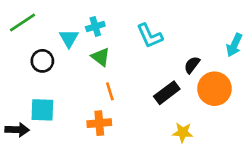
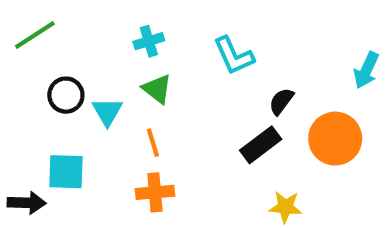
cyan triangle: (69, 38) -> (107, 112), moved
black semicircle: (192, 65) -> (281, 101), moved
orange line: (110, 91) -> (153, 143), moved

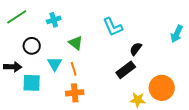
cyan cross: (149, 41) -> (54, 20), moved
cyan triangle: (107, 112) -> (55, 64), moved
orange circle: (335, 139) -> (162, 88), moved
black arrow: (27, 203) -> (13, 67), moved

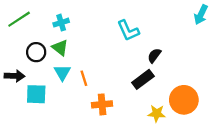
cyan arrow: (177, 34) -> (201, 15), moved
green triangle: (76, 43) -> (60, 48), moved
orange cross: (75, 93) -> (102, 104), moved

